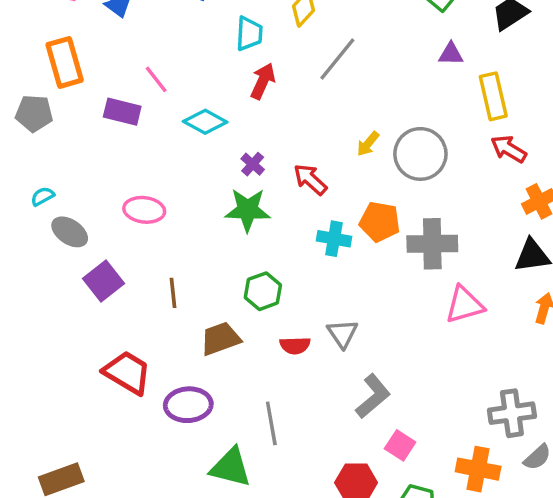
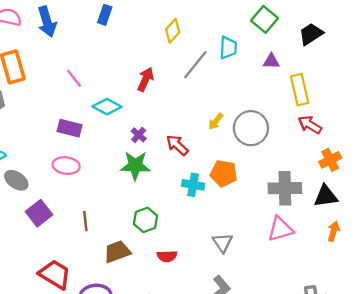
cyan trapezoid: (249, 34) -> (228, 48), moved
purple rectangle: (122, 112) -> (70, 128), moved
gray cross: (432, 244) -> (285, 188), moved
gray triangle: (342, 334) -> (223, 243), moved

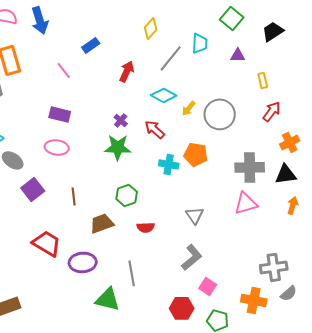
blue rectangle: (105, 15) -> (91, 45), moved, turned 36
yellow rectangle: (300, 90) -> (263, 80), size x0.6
cyan diamond: (107, 107) -> (164, 95), moved
red arrow: (310, 125) -> (272, 111), turned 95

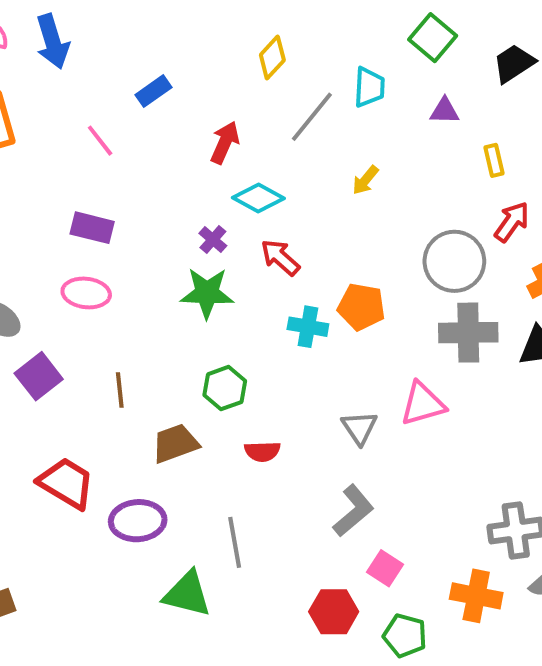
cyan diamond: (164, 95) -> (258, 198), moved
yellow arrow: (189, 108) -> (365, 180), moved
gray circle: (220, 114) -> (454, 261), moved
pink triangle: (246, 203) -> (423, 404), moved

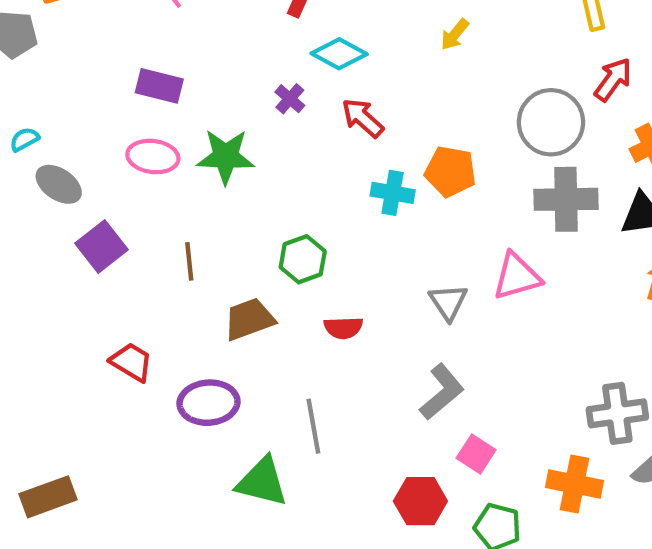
green star: (207, 293) -> (226, 156), moved
red trapezoid: (66, 483) -> (131, 362), size x0.7

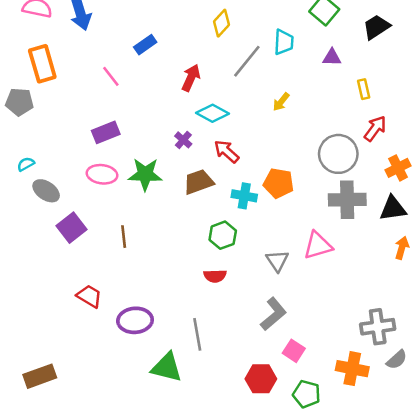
purple rectangle: (159, 86) -> (106, 132), turned -36
green hexagon: (303, 259) -> (223, 235), moved
brown trapezoid: (249, 319) -> (199, 182), moved

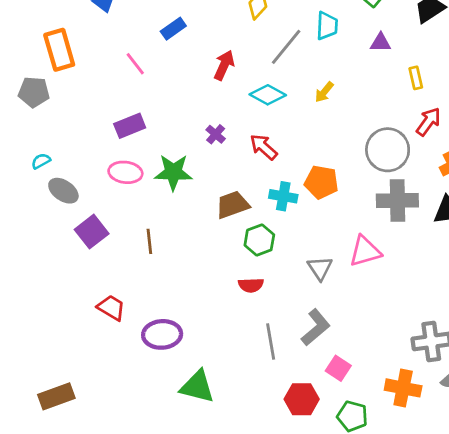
cyan diamond: (213, 113) -> (268, 95), moved
brown trapezoid: (199, 182) -> (233, 205), moved
gray line: (197, 334) -> (271, 341), moved

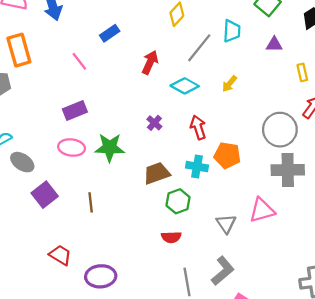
purple cross: (216, 134) -> (154, 123), moved
red arrow: (264, 147) -> (198, 127), moved, turned 30

